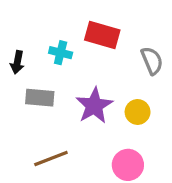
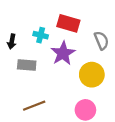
purple star: (94, 106) -> (63, 53), moved
yellow circle: (138, 112) -> (92, 75), size x1.5

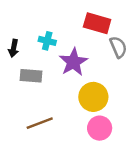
red rectangle: (68, 23) -> (97, 23), moved
yellow circle: (92, 75) -> (93, 97), moved

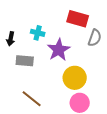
gray semicircle: (118, 47) -> (95, 38), turned 42
brown line: (40, 123) -> (32, 99), turned 60

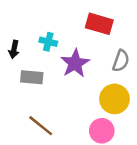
gray semicircle: (95, 38) -> (121, 61), moved
yellow circle: (75, 78) -> (115, 99), moved

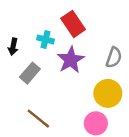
red rectangle: (99, 24) -> (73, 24), moved, turned 40
gray rectangle: (32, 77) -> (30, 73), turned -54

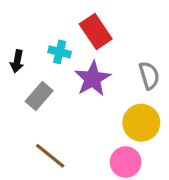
gray semicircle: (114, 57) -> (149, 75), turned -36

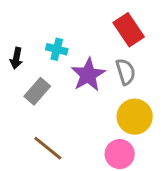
red rectangle: (96, 31) -> (129, 30), moved
gray semicircle: (149, 75) -> (126, 72), moved

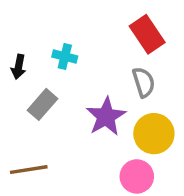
purple star: (88, 75) -> (106, 116), moved
brown line: (48, 148) -> (29, 170), moved, turned -48

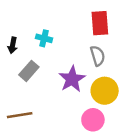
red rectangle: (147, 34) -> (100, 23), turned 30

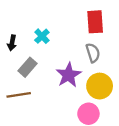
cyan cross: (44, 38) -> (42, 36), turned 32
brown line: (20, 115) -> (19, 95), moved

